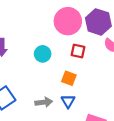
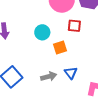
orange square: (69, 78) -> (60, 48), moved, turned -32

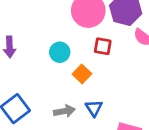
orange square: (60, 48) -> (82, 74), turned -32

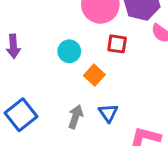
gray arrow: (64, 111) -> (76, 117), turned -60

